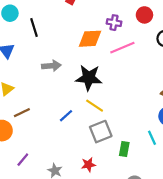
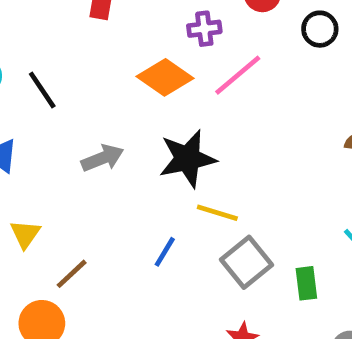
orange diamond: (90, 39) -> (165, 77), turned 55

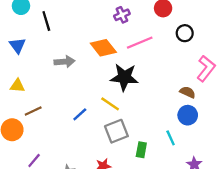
purple cross: (204, 29) -> (122, 15), moved, turned -35
orange diamond: (165, 77) -> (103, 48), moved
black star: (187, 159) -> (124, 77), moved
yellow triangle: (25, 234) -> (17, 86), turned 42

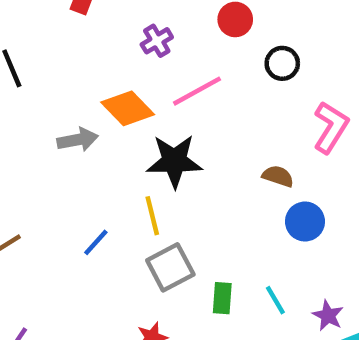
gray arrow: (65, 62) -> (78, 140), moved
brown semicircle: (188, 92) -> (278, 176), moved
yellow line: (110, 104) -> (152, 216), turned 48
cyan line: (171, 138) -> (275, 300), moved

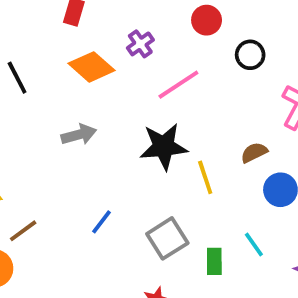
orange diamond: (128, 108) -> (91, 67), moved
brown semicircle: (278, 176) -> (254, 152), turned -40
yellow line: (152, 216) -> (205, 177), moved
cyan line: (275, 300) -> (254, 245), moved

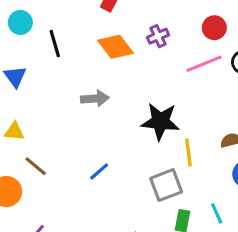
pink line: (178, 85) -> (204, 64), moved
brown line: (23, 231) -> (36, 166), turned 65
gray square: (167, 238) -> (166, 185), moved

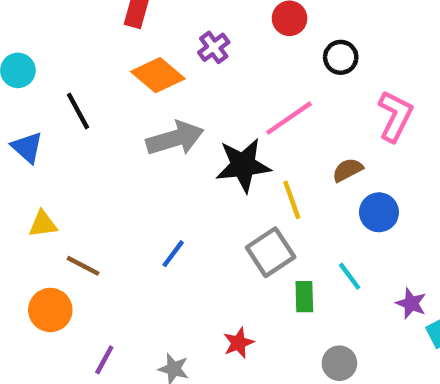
black line: (55, 44) -> (78, 111), moved
pink line: (204, 64) -> (289, 118), moved
gray arrow: (95, 99) -> (175, 138), moved, size x1.4

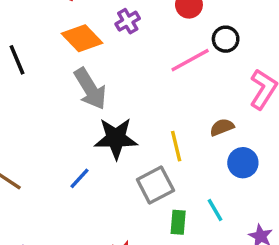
pink line: (289, 118) -> (190, 60), moved
gray arrow: (175, 138) -> (90, 89), turned 69
black star: (243, 165) -> (116, 138), moved

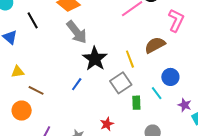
brown semicircle: (222, 127) -> (155, 45), size x1.5
black star: (116, 138) -> (95, 59), turned -30
blue circle: (243, 163) -> (170, 77), moved

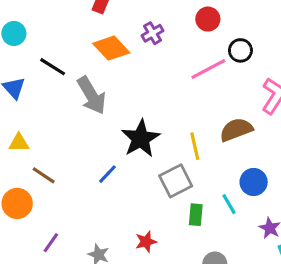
black line: (33, 20) -> (53, 67), turned -36
gray arrow: (77, 32) -> (92, 95), moved

